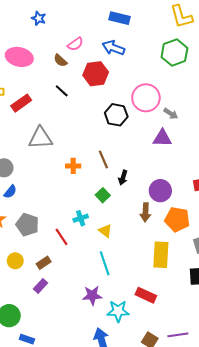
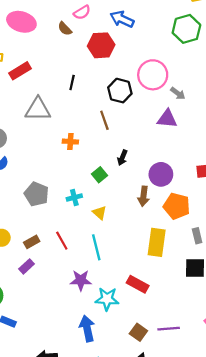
black line: (62, 91) -> (72, 82), moved, turned 56
brown line: (103, 159) -> (104, 120), moved
gray pentagon: (27, 225) -> (36, 194), moved
red line: (61, 237) -> (62, 241), moved

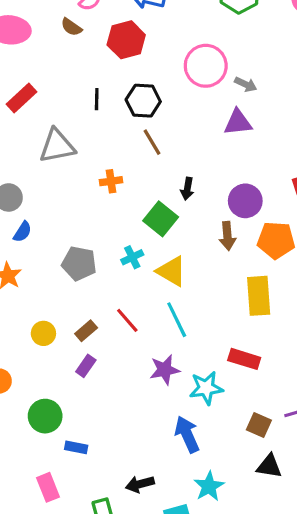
black hexagon: (120, 91) -> (143, 101), moved
green square: (100, 175) -> (161, 219), size x1.5
yellow triangle: (100, 213) -> (171, 271), size x1.5

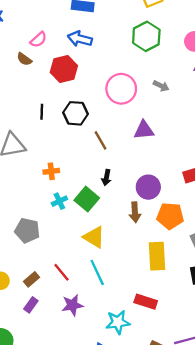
gray arrow: (246, 84) -> (161, 86), moved
brown line: (152, 142) -> (101, 140), moved
cyan cross: (132, 257) -> (59, 201), moved
purple star: (165, 370) -> (72, 305), moved

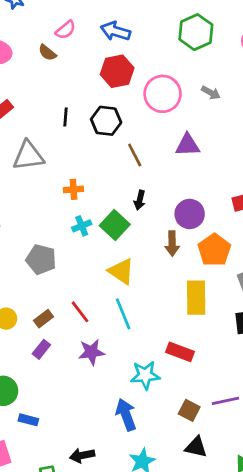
red hexagon: (64, 69) -> (117, 71), moved
orange pentagon: (170, 216) -> (214, 250), turned 30

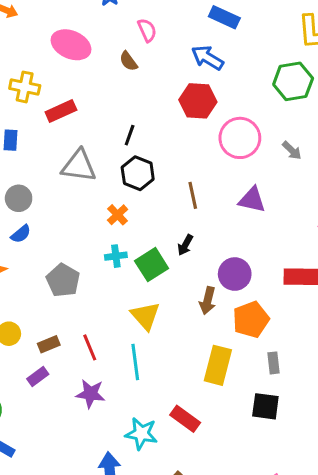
pink semicircle: (66, 30) -> (147, 30), moved, turned -90
black hexagon: (106, 121) -> (138, 173), moved
orange cross: (73, 189) -> (118, 215), turned 36

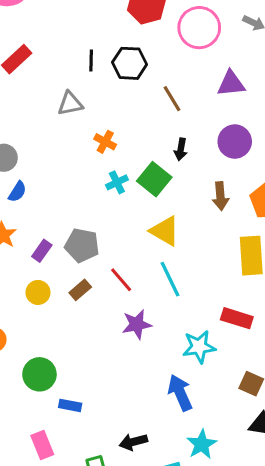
gray triangle: (79, 166) -> (70, 104), moved, size x0.7
black hexagon: (138, 173) -> (130, 63), moved
purple circle: (235, 274) -> (235, 142), moved
gray pentagon: (63, 280) -> (82, 245), moved
purple rectangle: (38, 376) -> (42, 251), moved

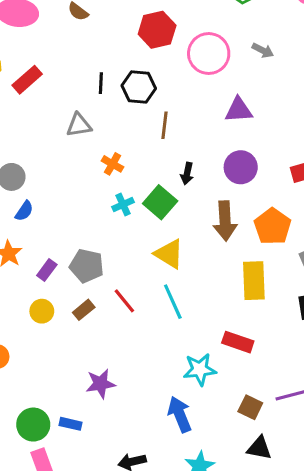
brown line: (172, 99) -> (165, 125), moved, turned 36
brown arrow: (220, 196) -> (225, 221), size x1.4
purple star: (137, 324) -> (101, 384), moved
green circle: (39, 374) -> (33, 425), moved

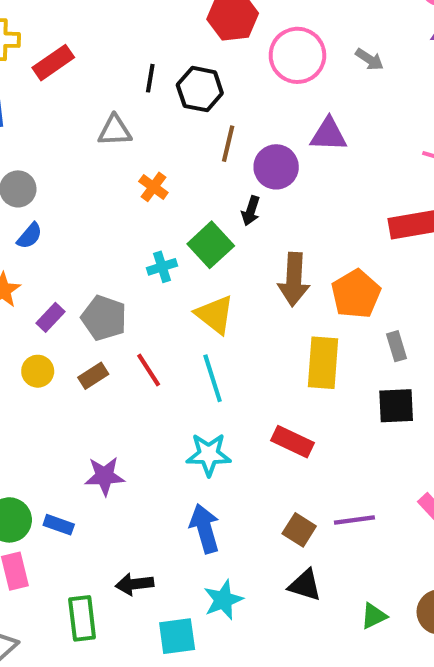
purple circle: (241, 167) -> (276, 167), moved
cyan cross: (123, 204) -> (162, 267), moved
cyan star: (200, 369) -> (209, 454), moved

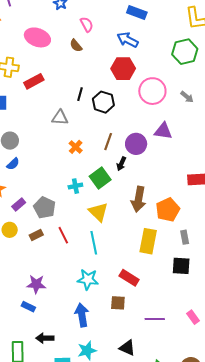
brown line: (228, 144) -> (108, 142), moved
blue rectangle: (59, 525) -> (28, 307), moved
brown square: (299, 530) -> (118, 303), moved, turned -35

